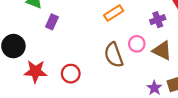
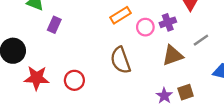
pink circle: (137, 44) -> (145, 27), moved
brown triangle: (162, 50) -> (173, 55), turned -45

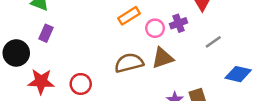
purple rectangle: (54, 25) -> (46, 33), moved
brown triangle: (173, 55) -> (162, 58), moved
brown semicircle: (121, 60) -> (129, 63), turned 96

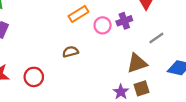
brown triangle: (162, 58) -> (137, 63), moved
brown semicircle: (129, 63) -> (70, 52), moved, size x0.6

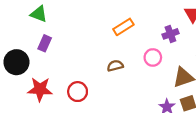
pink circle: (103, 25) -> (153, 57), moved

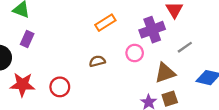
purple cross: (170, 34) -> (152, 30), size x1.5

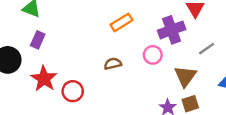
brown triangle: (165, 73) -> (185, 76), turned -35
red star: (22, 85) -> (44, 79), moved, turned 30

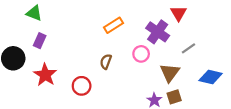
purple cross: (172, 30) -> (158, 32), turned -35
brown semicircle: (113, 64) -> (106, 62), turned -56
red circle: (73, 91) -> (82, 86), moved

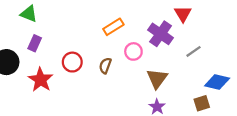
pink circle: (141, 54) -> (133, 51), moved
brown triangle: (170, 73) -> (157, 79), moved
red circle: (82, 86) -> (72, 62), moved
brown square: (174, 97) -> (202, 103), moved

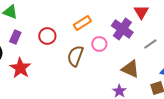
red circle: (72, 62) -> (47, 36), moved
brown semicircle: (105, 66) -> (75, 56), size x1.5
brown triangle: (157, 79) -> (130, 69), moved, turned -42

